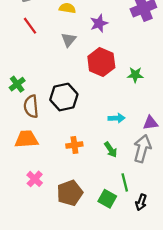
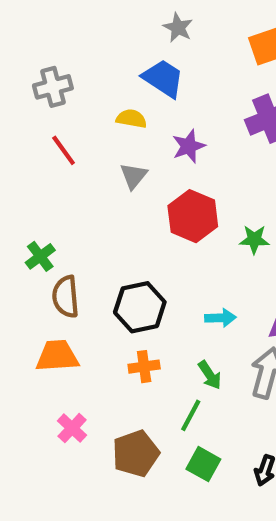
black hexagon: (64, 97) -> (140, 307), moved
green line: (125, 182) -> (191, 415), moved, turned 42

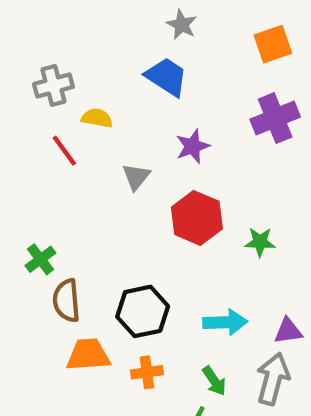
yellow semicircle: (131, 119) -> (97, 118), moved
cyan arrow: (220, 318) -> (225, 322), size x1.4
orange trapezoid: (57, 356) -> (88, 355), moved

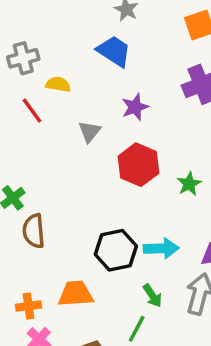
green star: (260, 242) -> (189, 184), turned -30
black hexagon: (143, 311) -> (116, 250), moved
orange trapezoid: (88, 355) -> (76, 294), moved
orange cross: (147, 372) -> (29, 306), moved

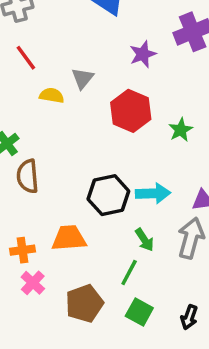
yellow semicircle: (58, 84) -> (52, 95), moved
purple star: (135, 107) -> (143, 54), moved

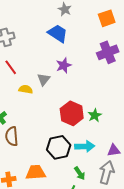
purple star: (143, 54) -> (64, 65), moved
red hexagon: (131, 111) -> (72, 113), moved
green star: (181, 130) -> (95, 115), moved

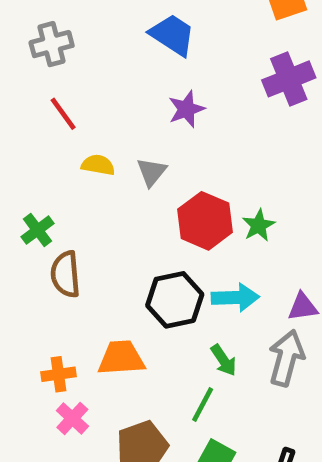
gray triangle: (44, 79) -> (152, 172), moved

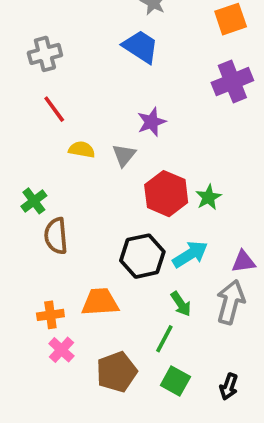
purple star: (186, 109) -> (152, 122), moved
cyan arrow: (235, 298) -> (190, 254), turned -30

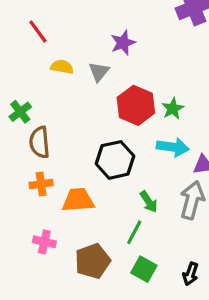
cyan arrow: (190, 254) -> (173, 147), moved, turned 40
orange cross: (50, 315) -> (41, 184), moved
pink cross: (61, 350) -> (44, 242), turned -30

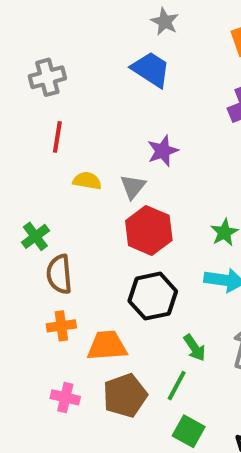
red line: (38, 31) -> (57, 137), turned 45
red hexagon: (136, 105) -> (149, 230), moved
brown pentagon: (93, 261) -> (125, 395), moved

